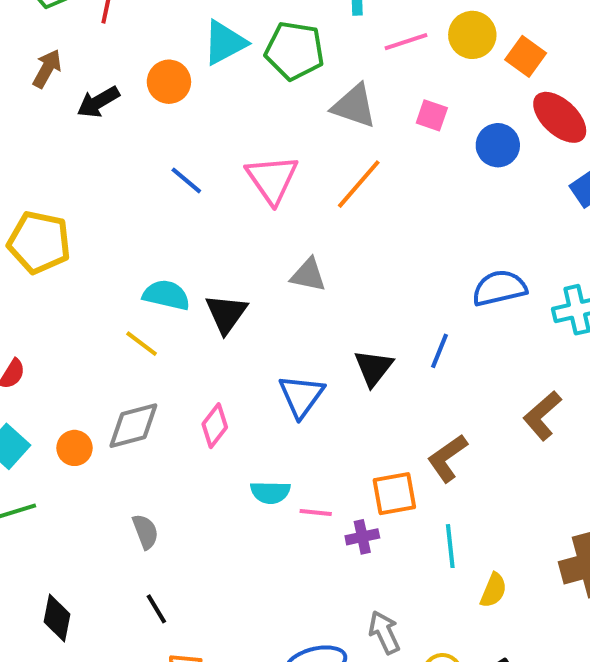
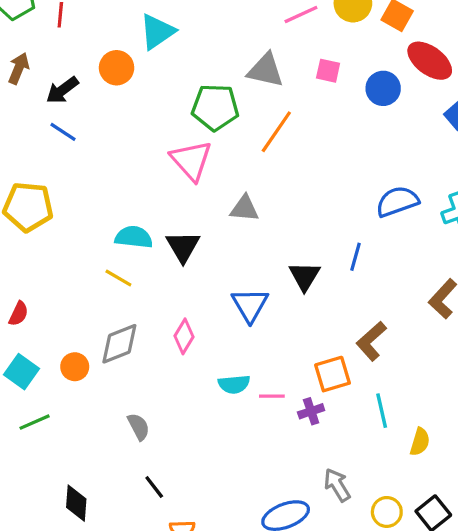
green pentagon: (294, 51) -> (215, 107), moved
pink triangle: (272, 179) -> (191, 160), moved
blue line: (186, 180) -> (63, 132), moved

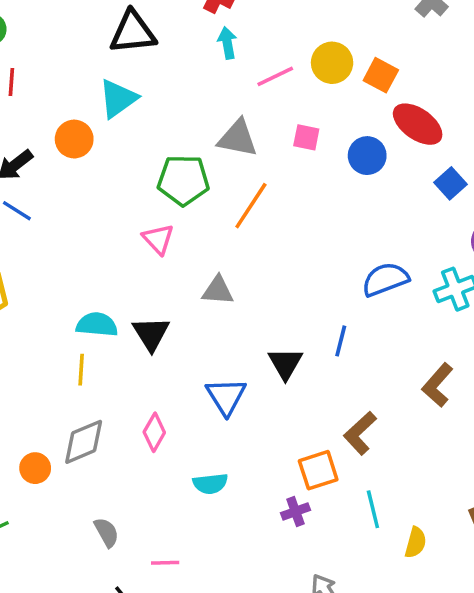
pink triangle: (191, 160) -> (158, 239), size x0.7
yellow line: (118, 278) -> (81, 370), turned 64
pink line: (272, 396) -> (165, 563), moved

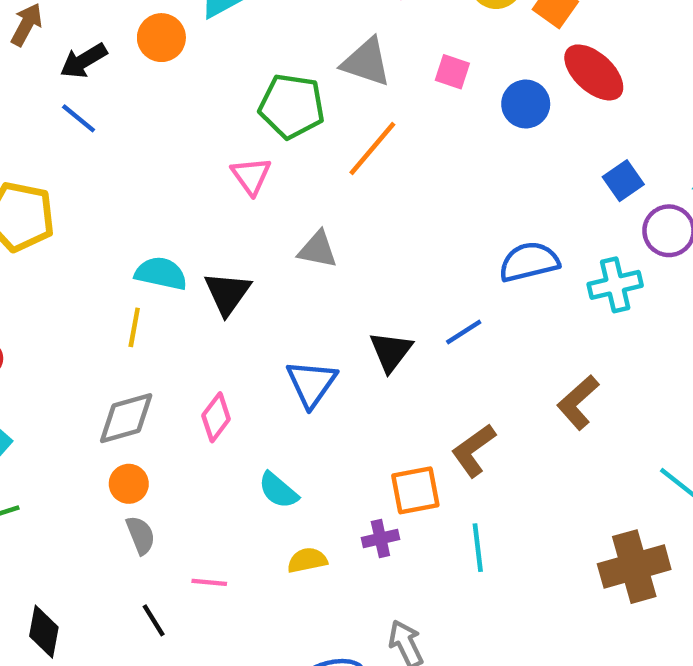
blue square: (451, 183) -> (623, 181), moved
blue line: (341, 341) -> (464, 332), turned 36
orange circle: (35, 468) -> (129, 484), moved
cyan semicircle: (210, 484) -> (278, 490), turned 40
yellow semicircle: (416, 543) -> (307, 560), moved, turned -124

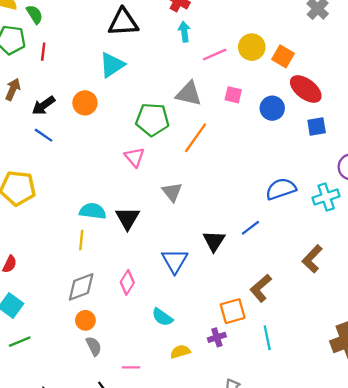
orange circle: (161, 38) -> (85, 103), moved
blue square: (623, 181) -> (317, 126), moved, turned 30
gray triangle: (318, 250) -> (172, 192), turned 45

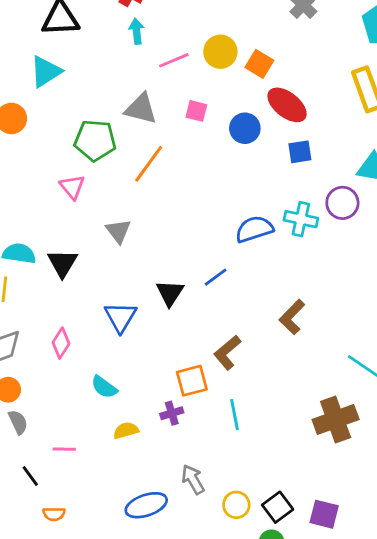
cyan cross: (326, 197) -> (301, 219), moved, turned 30

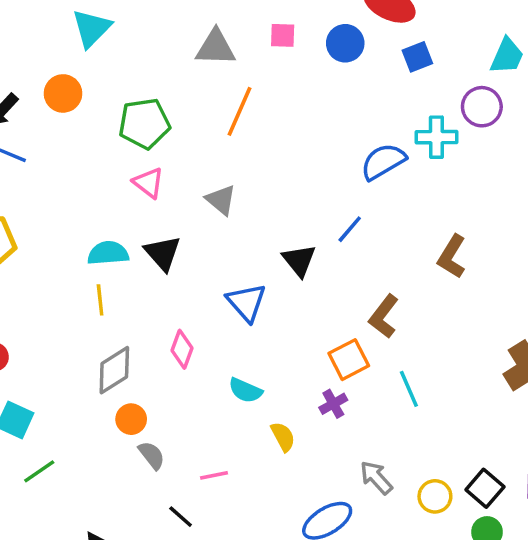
green pentagon: (95, 140) -> (144, 124), moved
pink triangle: (72, 187) -> (148, 183), moved
yellow semicircle: (126, 430) -> (283, 437), turned 90

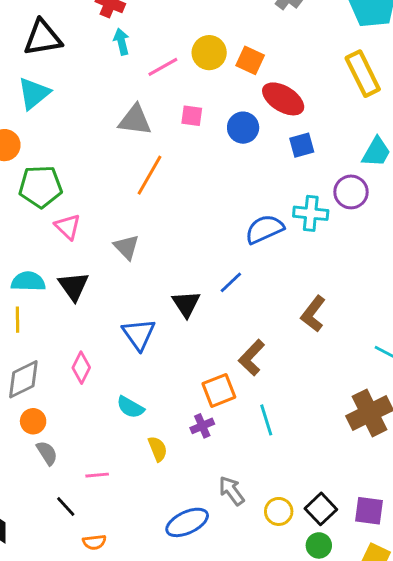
green pentagon: (144, 124) -> (40, 186), moved

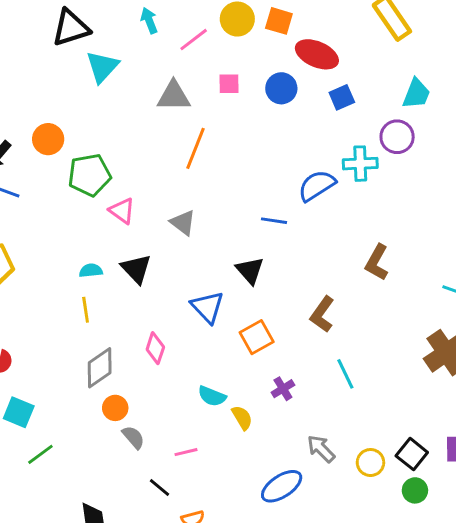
cyan triangle: (34, 93) -> (102, 67), moved
cyan semicircle: (28, 281) -> (91, 271), size x0.7
blue line: (231, 282) -> (274, 221), moved, turned 60
orange square: (219, 390) -> (257, 337), moved
cyan semicircle: (130, 407) -> (212, 396), moved

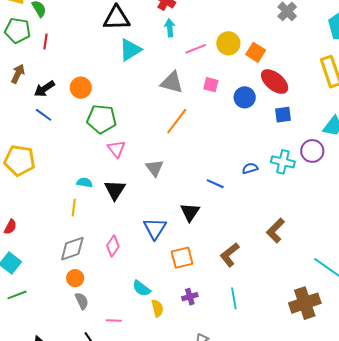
blue semicircle: (317, 186) -> (250, 168), size x0.6

